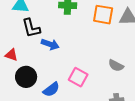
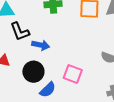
black circle: (26, 77) -> (33, 72), moved

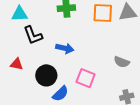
blue arrow: (41, 45) -> (65, 48), moved

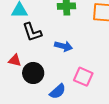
black circle: (46, 75) -> (33, 73), moved

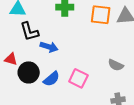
blue arrow: (63, 46) -> (49, 47), moved
blue semicircle: (58, 91) -> (51, 79), moved

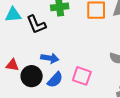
black L-shape: (29, 31) -> (36, 24), moved
blue arrow: (49, 47) -> (50, 58), moved

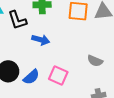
blue arrow: (50, 58) -> (41, 40), moved

